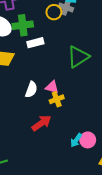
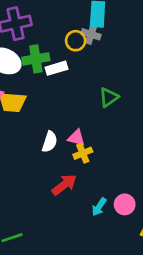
white rectangle: (35, 43) -> (56, 68), moved
green triangle: (78, 57) -> (109, 97), size x0.7
cyan arrow: (76, 140) -> (99, 207), moved

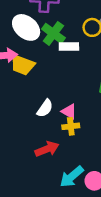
green cross: (36, 59) -> (53, 33), turned 30
cyan arrow: (99, 207) -> (72, 177), size x1.5

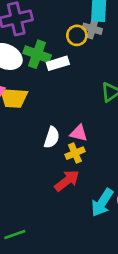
yellow cross: (71, 126) -> (75, 153), moved

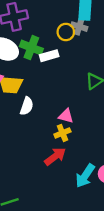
white semicircle: (52, 137) -> (27, 106), moved

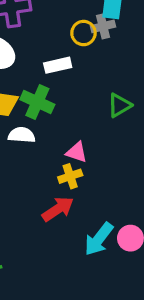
gray cross: (79, 27) -> (103, 26), turned -35
green cross: (31, 48) -> (37, 102), moved
white semicircle: (27, 106) -> (22, 135), turned -108

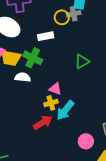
cyan arrow: (99, 239) -> (65, 110), moved

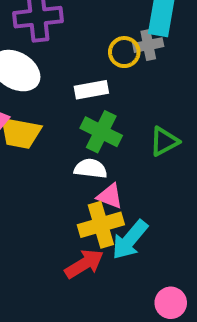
green cross: (33, 58) -> (101, 132), moved
white semicircle: (23, 77) -> (91, 169), moved
yellow cross: (51, 103) -> (101, 225), size x1.5

